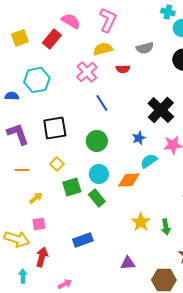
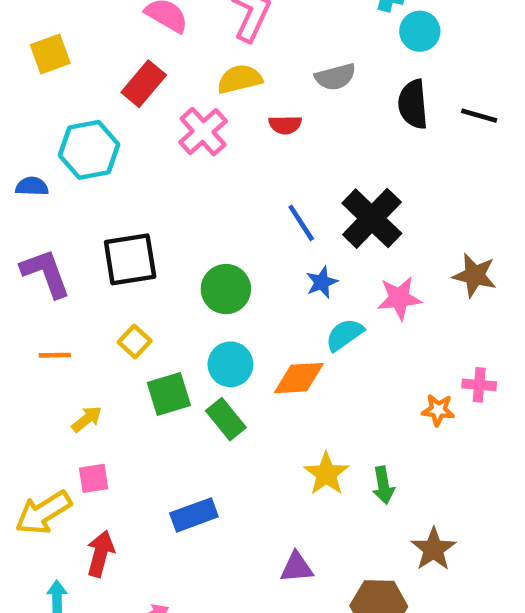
red rectangle: (52, 39) -> (144, 84), moved
blue line: (102, 103) -> (301, 223), moved
yellow arrow: (17, 239) -> (43, 513), turned 130

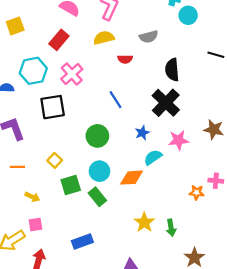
black semicircle: (413, 104) -> (172, 70), moved
pink cross: (203, 132) -> (72, 74), moved
blue line: (301, 223) -> (116, 100), moved
black square: (130, 259) -> (53, 107), moved
yellow arrow: (87, 419) -> (32, 197), turned 64

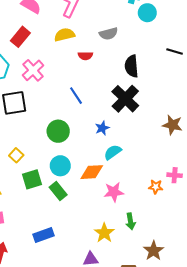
pink star: (178, 140) -> (114, 192), moved
yellow star: (144, 222) -> (104, 233), moved

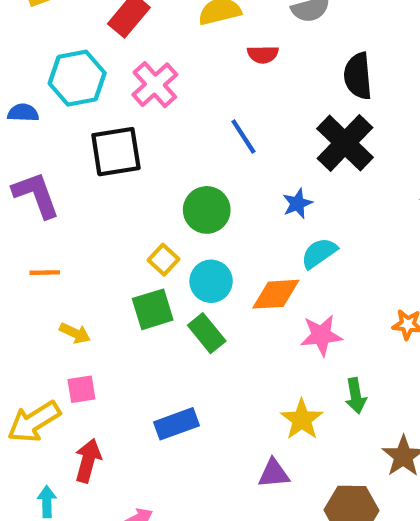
yellow square: (16, 155) -> (164, 260), moved

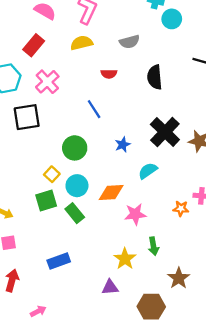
red semicircle: (263, 54) -> (109, 74), moved
black cross: (345, 143) -> (165, 132), moved
cyan semicircle: (319, 253) -> (148, 171), moved

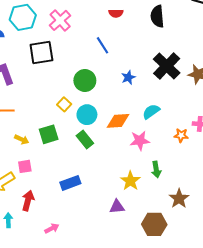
cyan semicircle: (148, 171) -> (151, 112), moved
green square: (46, 200) -> (49, 134), moved

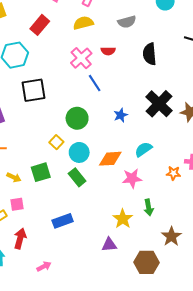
pink cross: (60, 20) -> (81, 58), moved

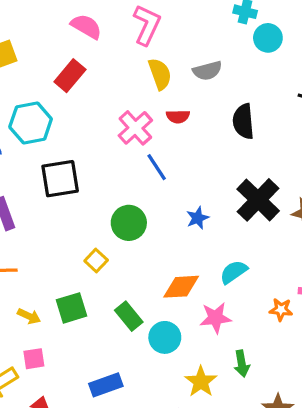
yellow semicircle: (83, 23) -> (160, 74), moved, turned 84
cyan circle: (79, 152) -> (165, 337), moved

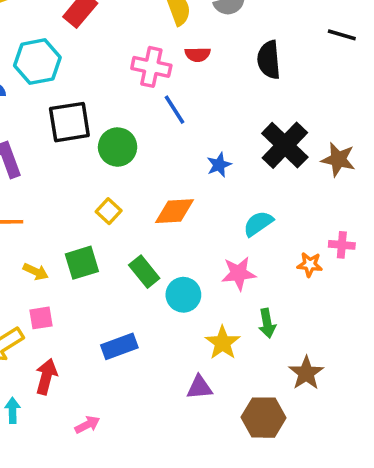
pink cross: (135, 128) -> (151, 67), turned -36
green circle: (129, 223) -> (118, 147), moved
orange diamond: (181, 287) -> (174, 211), moved

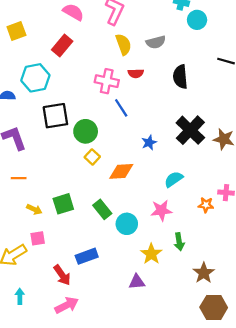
yellow square: (109, 211) -> (92, 157), moved
red arrow: (46, 377) -> (62, 275), moved, turned 130
brown hexagon: (263, 418) -> (214, 307), moved
pink arrow: (87, 425) -> (67, 305), size x1.5

